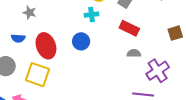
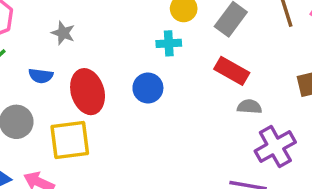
gray semicircle: (134, 53) -> (249, 107), moved
yellow square: (37, 75) -> (70, 140), turned -30

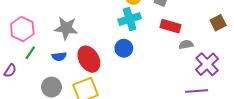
gray star: (63, 33) -> (66, 28), size x1.6
cyan cross: (169, 43) -> (130, 19), size x1.5

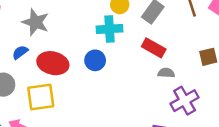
blue semicircle: (59, 56) -> (20, 52), turned 136
red ellipse: (89, 59) -> (53, 63), turned -60

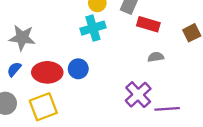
red rectangle: (154, 48) -> (148, 24), moved
blue circle: (95, 60) -> (78, 69), moved
purple cross: (185, 101) -> (138, 95), moved

